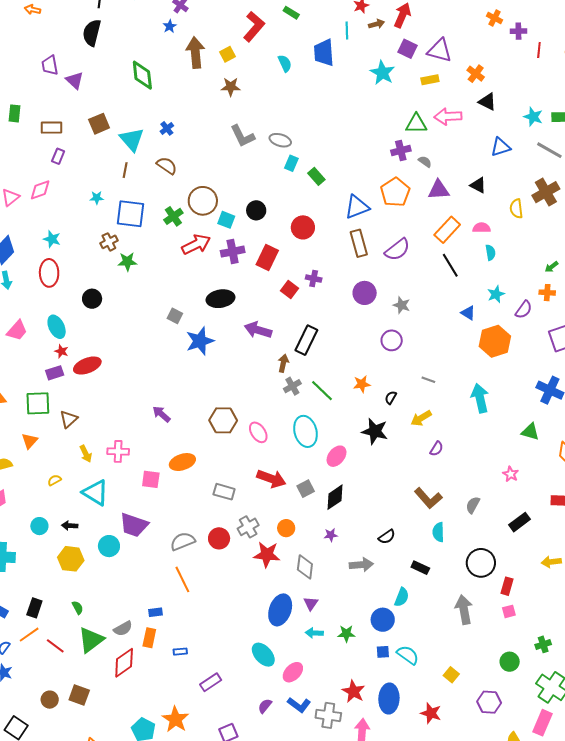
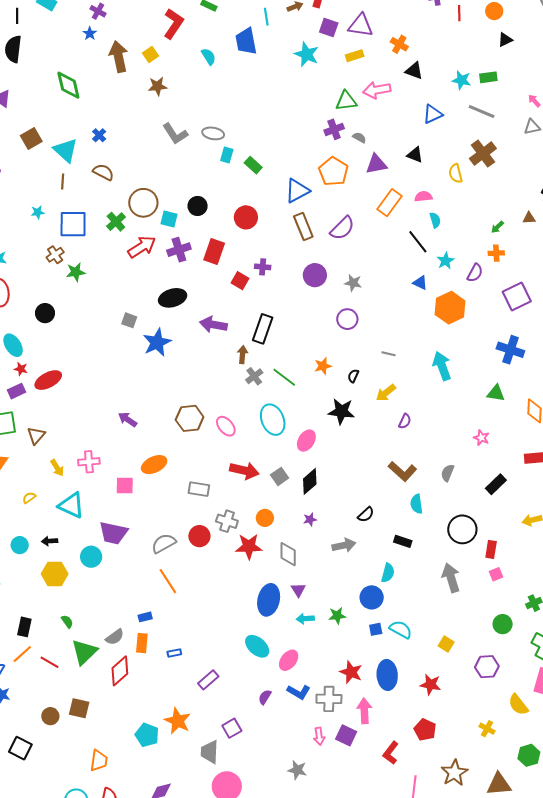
black line: (450, 265) -> (418, 242), moved
gray cross: (248, 527) -> (227, 521), turned -35

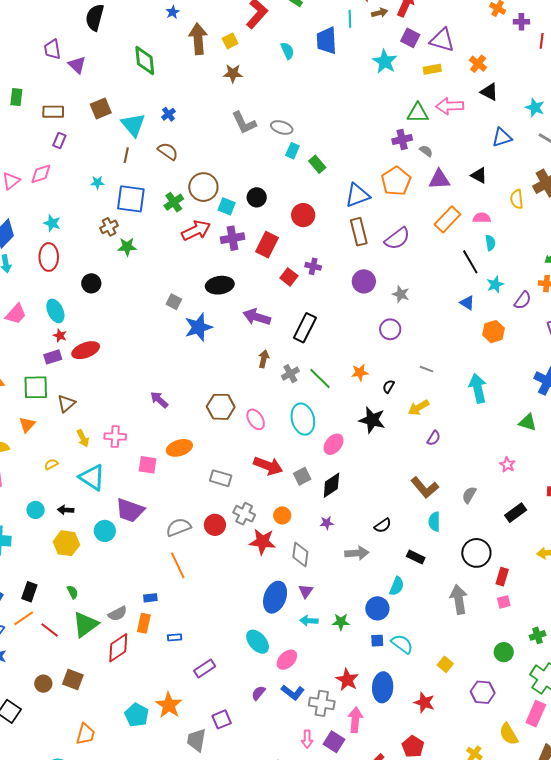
orange hexagon: (450, 308) -> (494, 332), size x0.7
brown arrow: (242, 355) -> (264, 359), moved

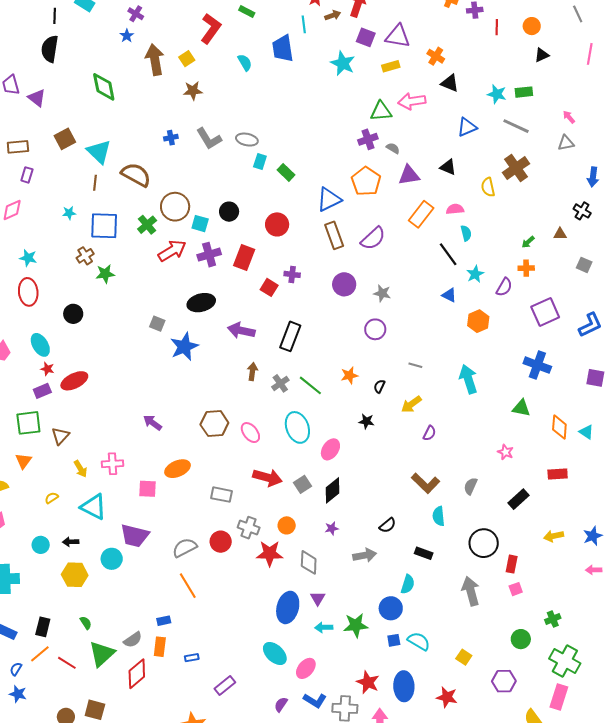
blue cross: (168, 114) -> (171, 138), moved, turned 32
brown semicircle: (168, 151) -> (136, 175), size x1.4
black star: (372, 420) -> (366, 421), size x0.6
green star: (341, 622) -> (356, 625), size x1.4

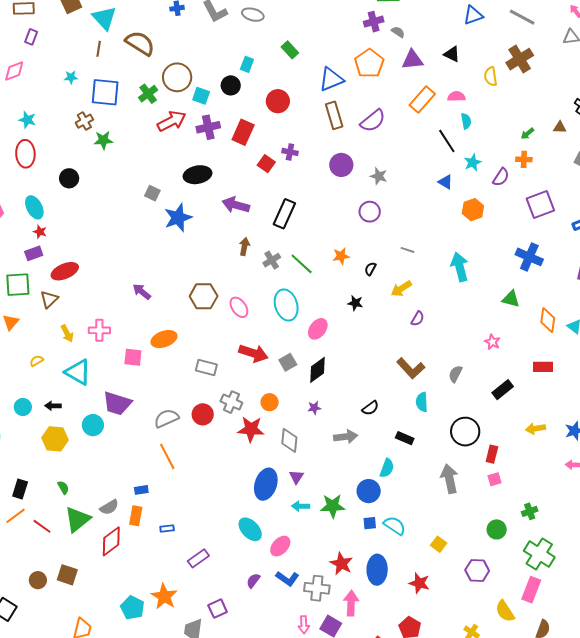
cyan rectangle: (260, 162) -> (247, 64), moved
red ellipse: (74, 381) -> (65, 271), moved

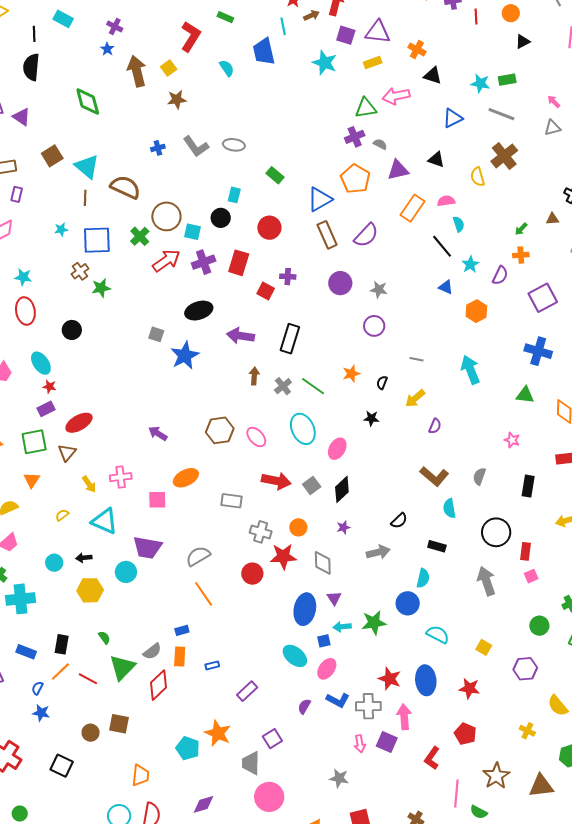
black rectangle: (503, 390) -> (528, 486), turned -35
red circle: (203, 414) -> (252, 574), moved
blue square: (370, 523) -> (324, 641), moved

